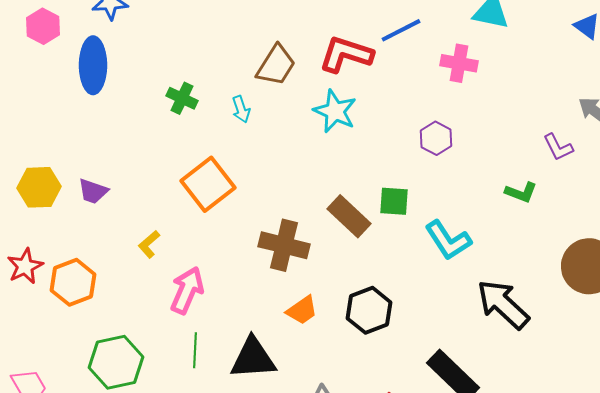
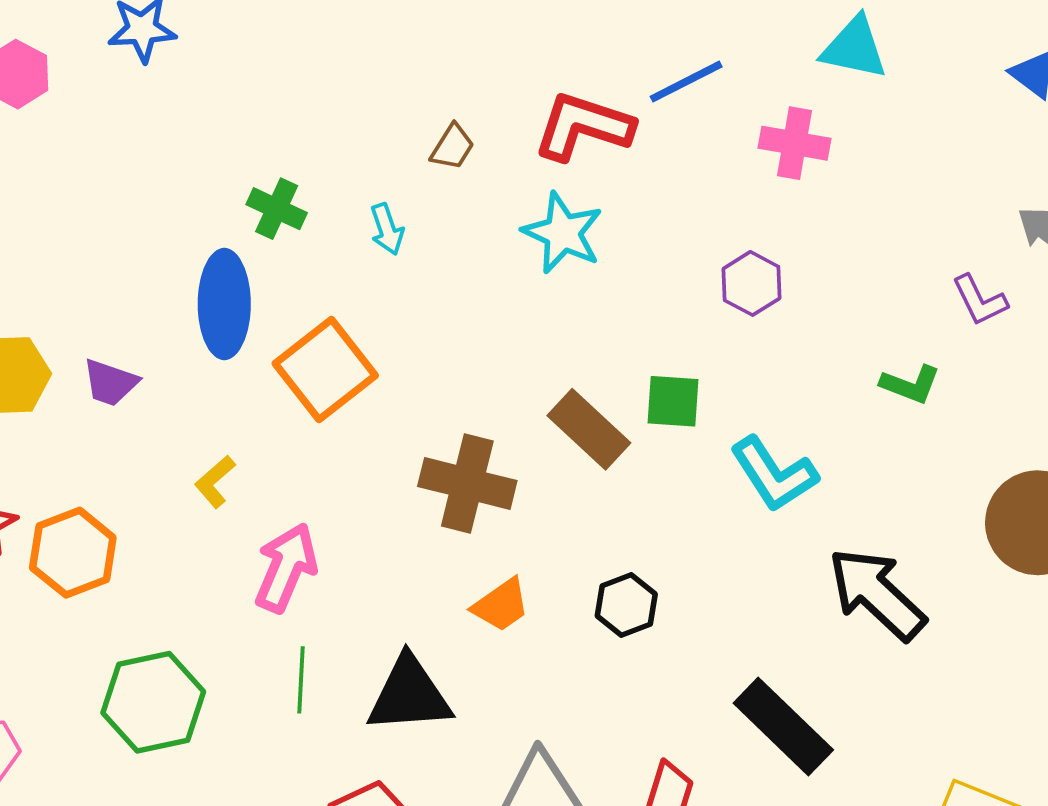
blue ellipse: (93, 65) -> (224, 304), moved
brown trapezoid: (276, 65) -> (452, 147), size x0.6
black hexagon: (369, 310) -> (626, 605), size x0.7

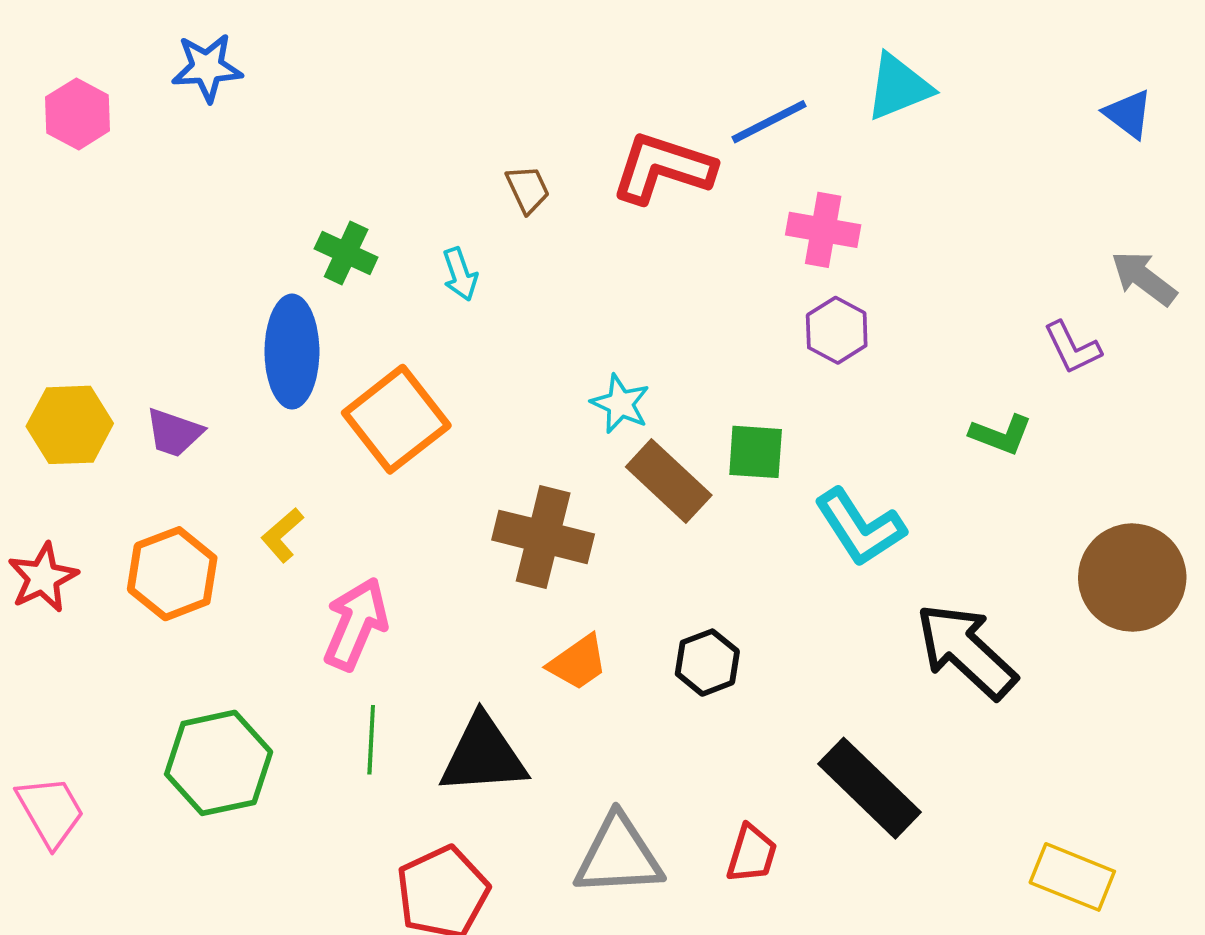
cyan triangle: (854, 48) -> (898, 87), moved, turned -34
pink cross: (795, 143) -> (823, 230), moved
brown trapezoid: (452, 147) -> (528, 189), turned -57
cyan star: (563, 233) -> (620, 404), moved, size x0.7
orange hexagon: (73, 553) -> (172, 574), moved

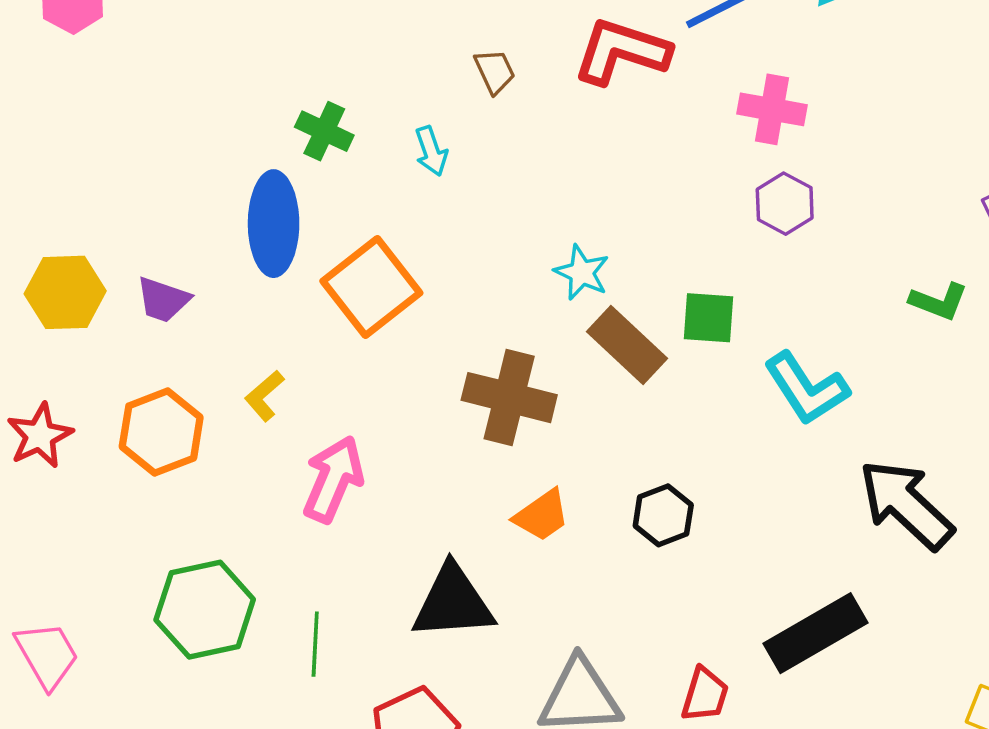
green line: (371, 740) -> (315, 644), moved
black rectangle: (870, 788) -> (815, 633), turned -74

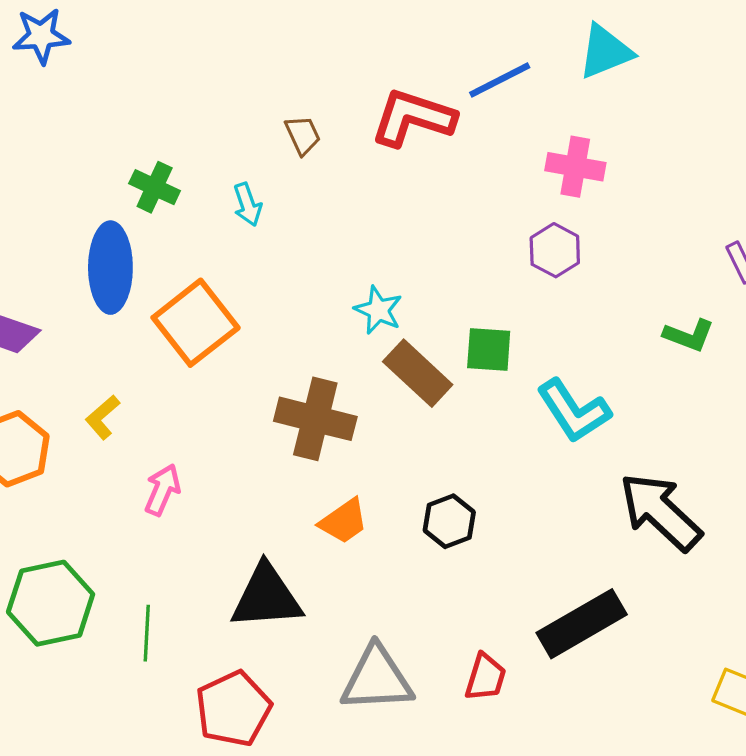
pink cross: (772, 109) -> (575, 167), moved
pink arrow: (333, 479) -> (162, 490), size x0.7

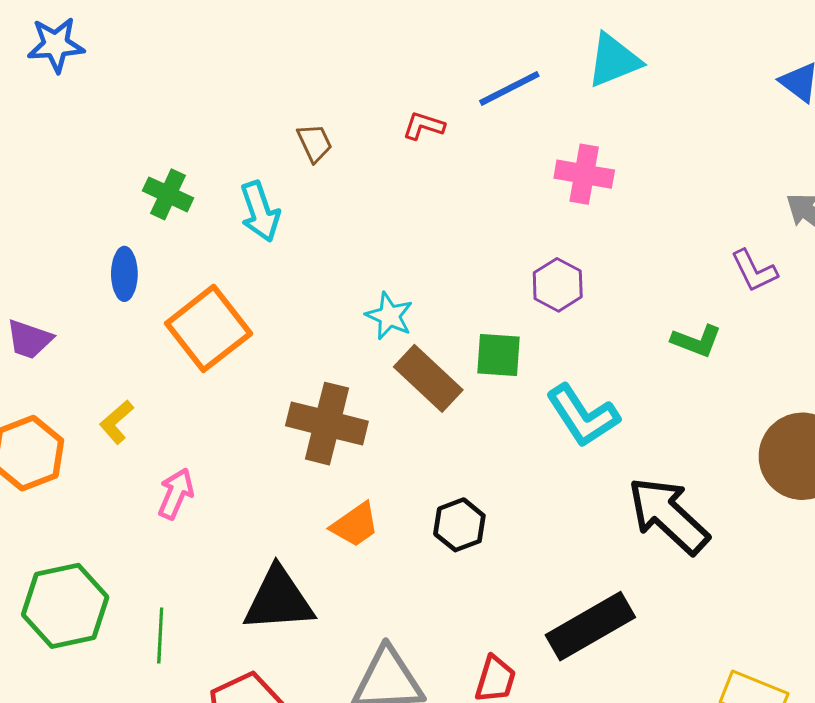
red L-shape: (413, 118) -> (424, 126), size x0.5
cyan arrow: (248, 205) -> (260, 212), size x1.4
purple hexagon: (555, 250) -> (558, 285), moved
blue ellipse: (110, 268) -> (124, 274), size x0.6

